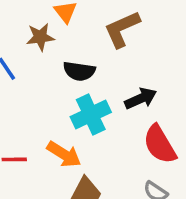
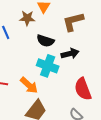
black arrow: (141, 98) -> (70, 54), moved
cyan cross: (91, 115) -> (48, 66), turned 35

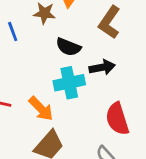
brown L-shape: (73, 22) -> (109, 22), turned -45
cyan cross: (48, 66) -> (69, 83), turned -35

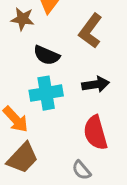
black arrow: (102, 67) -> (96, 84), moved

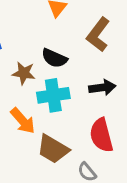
brown star: (23, 19) -> (24, 73), moved
brown trapezoid: (23, 158) -> (53, 149), moved, turned 76

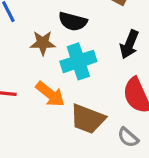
black arrow: (102, 88) -> (129, 44), turned 130

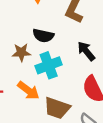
black arrow: (129, 44) -> (86, 51), turned 120

